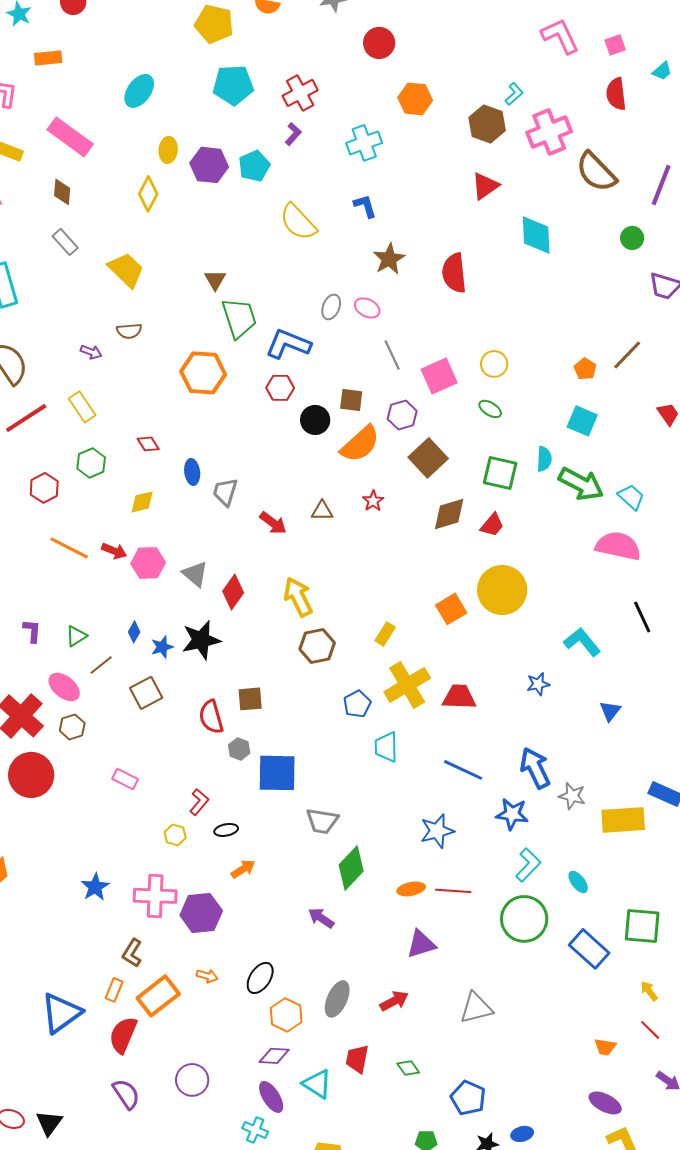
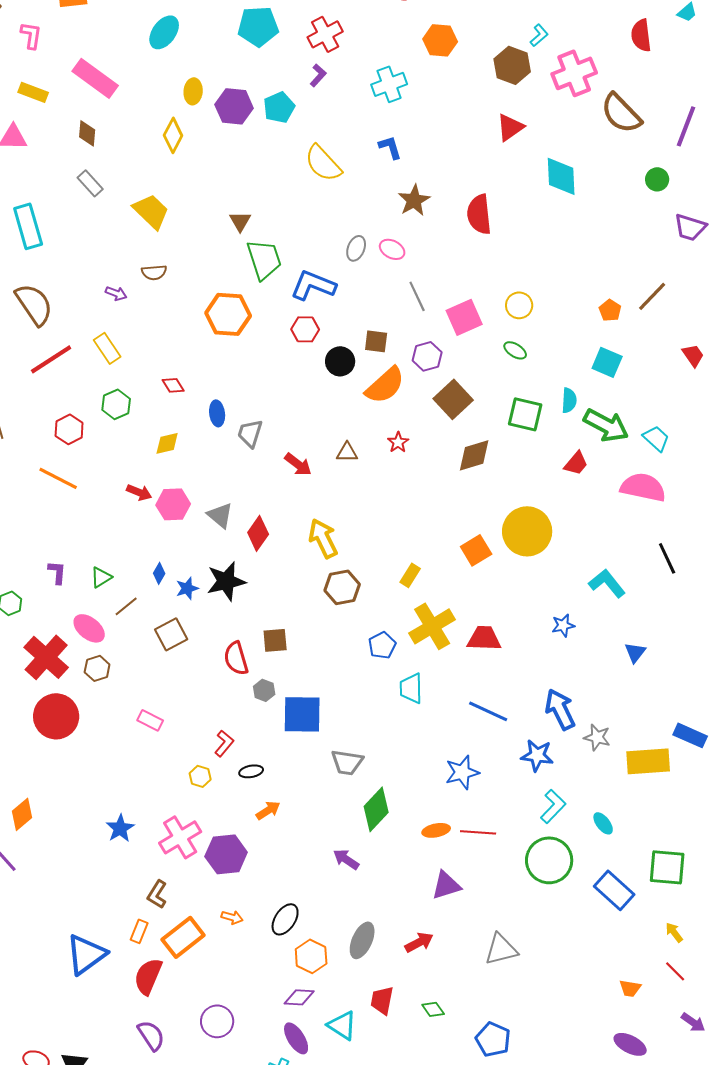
red trapezoid: (492, 525) -> (576, 463), moved
orange line: (69, 548) -> (58, 478), moved
pink cross: (155, 896) -> (180, 837), turned -33

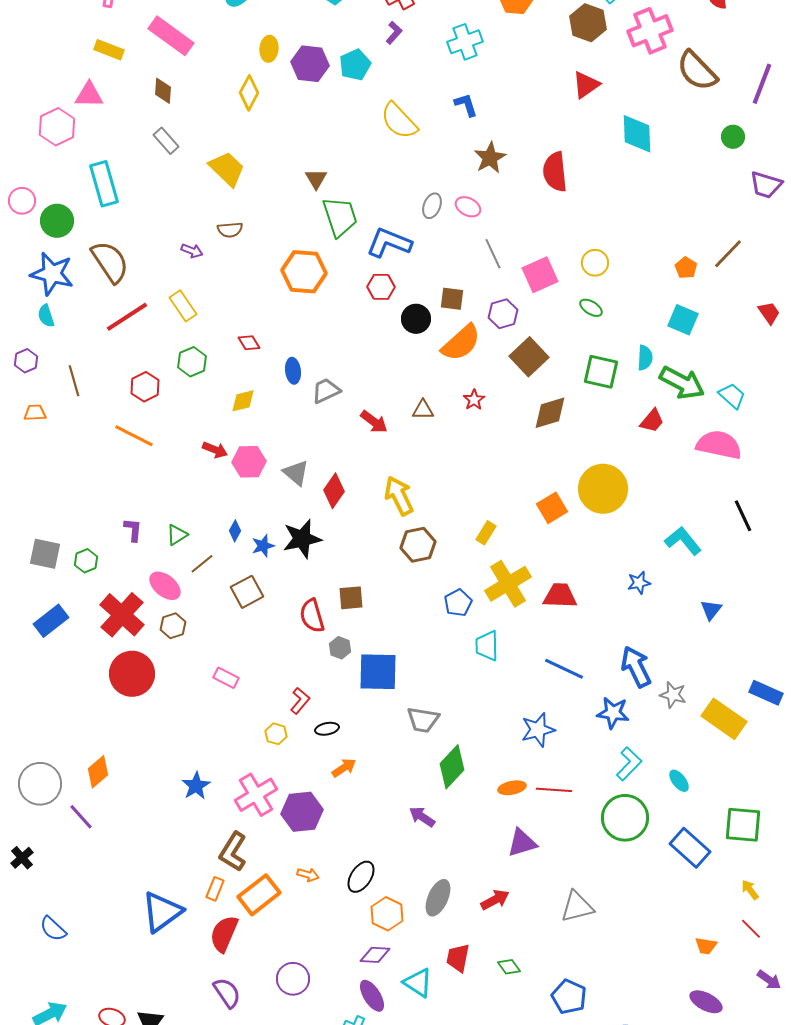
gray trapezoid: (250, 433) -> (326, 391), turned 48
yellow rectangle: (648, 761) -> (724, 719), turned 39
brown L-shape: (157, 894) -> (233, 852), size x1.4

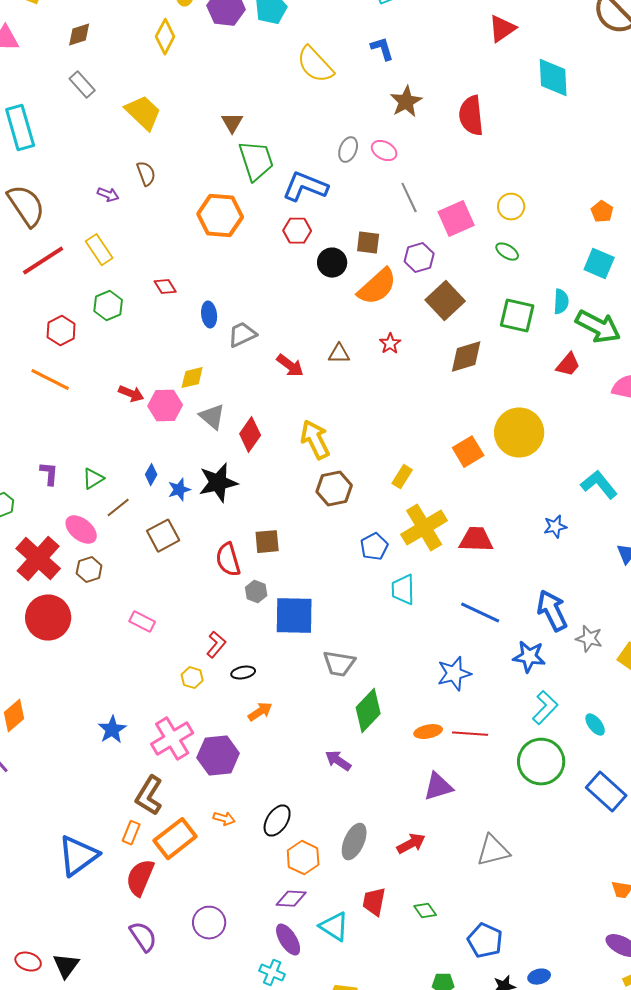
brown diamond: (163, 91) -> (79, 35), turned 68
brown semicircle: (230, 230) -> (146, 174), turned -105
yellow diamond: (243, 401) -> (192, 378), moved

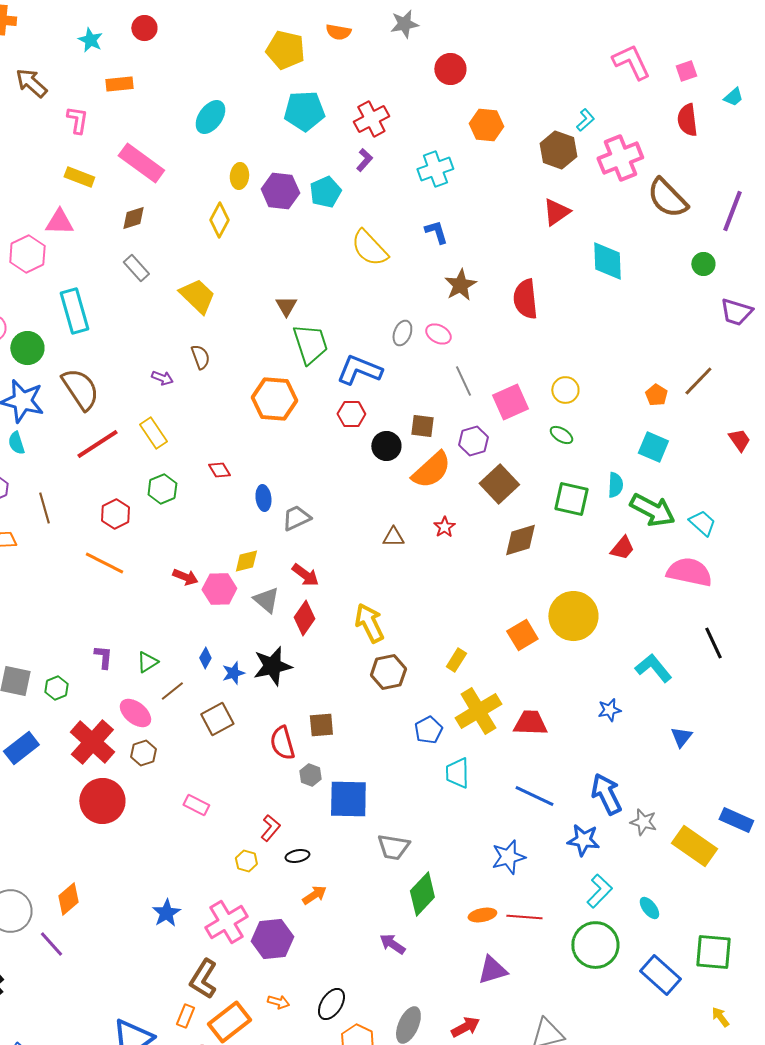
red arrow: (290, 366) -> (305, 575), moved

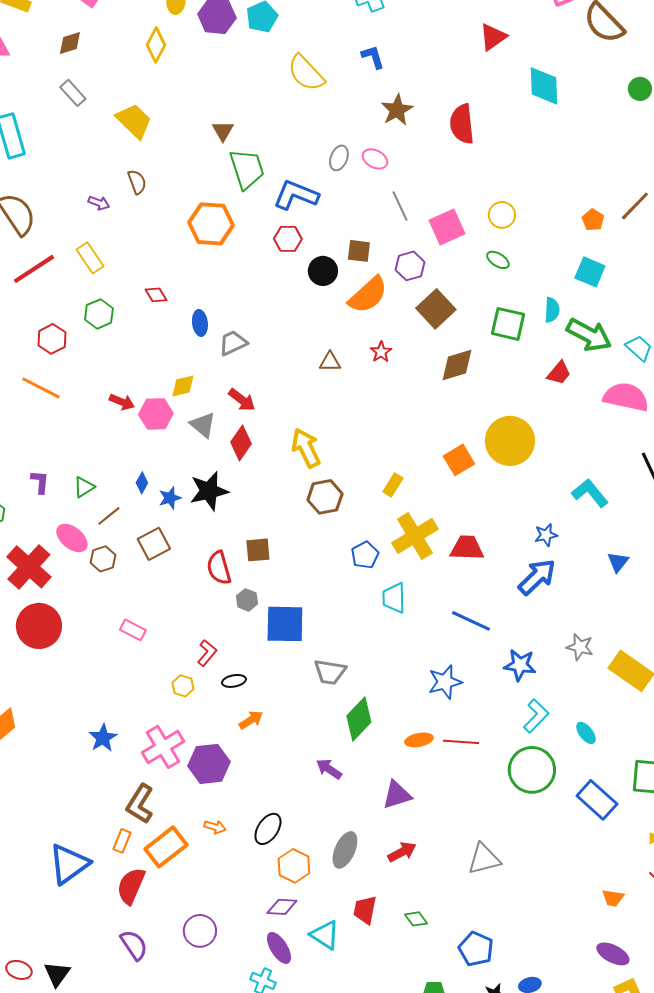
brown hexagon: (143, 753) -> (103, 559), moved
blue arrow: (606, 794) -> (537, 577), moved, turned 72
purple triangle: (492, 970) -> (397, 795), moved

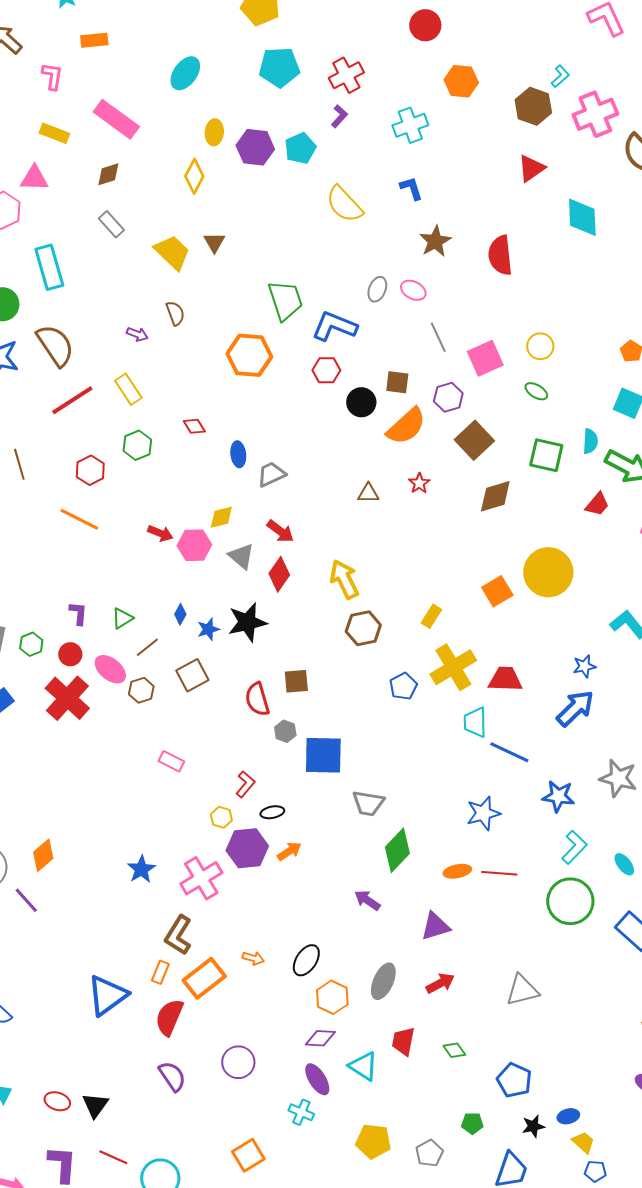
brown triangle: (223, 131) -> (214, 242), moved
cyan trapezoid: (394, 598) -> (475, 722), moved
red circle: (39, 626) -> (70, 654), moved, size x0.5
gray star: (580, 647) -> (618, 778), size x1.4
purple hexagon: (209, 764) -> (247, 848), moved

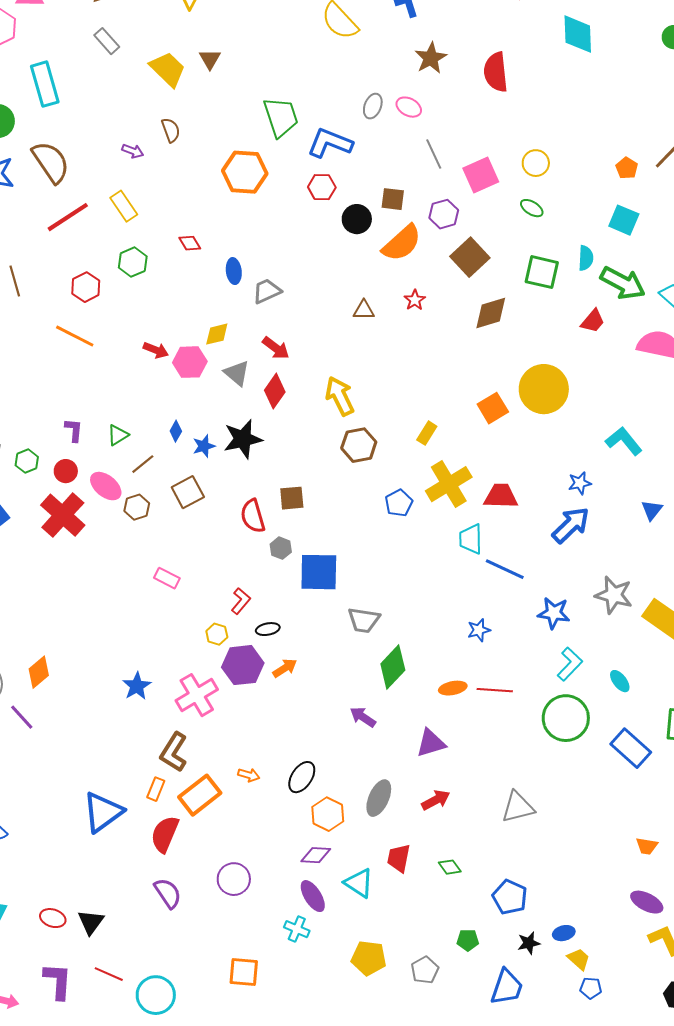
blue star: (483, 813) -> (479, 630), size x0.7
orange square: (248, 1155) -> (244, 972), turned 36

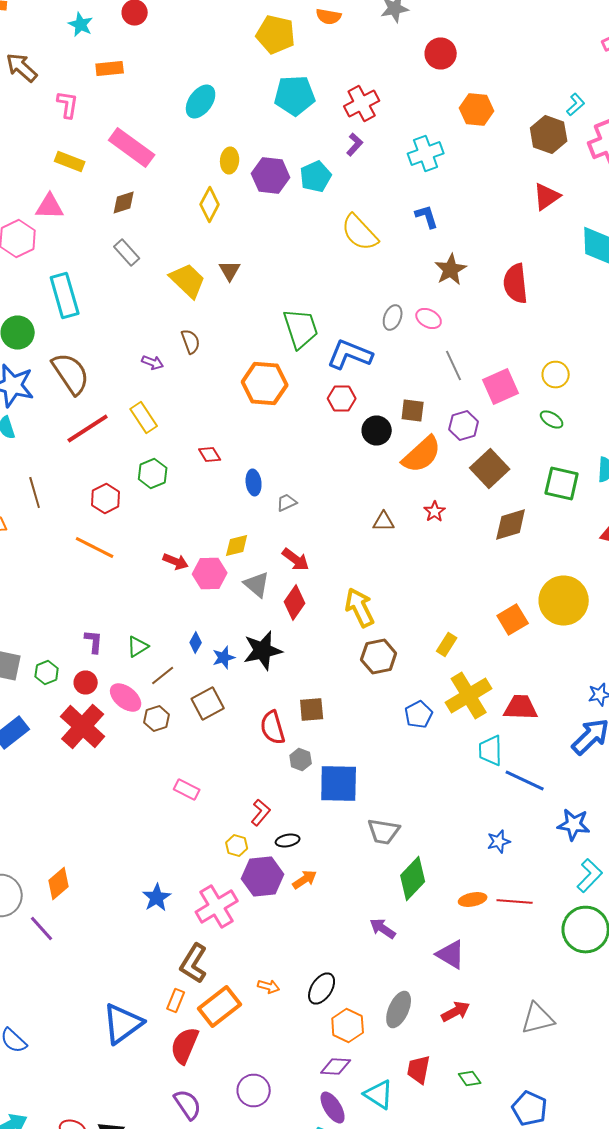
gray trapezoid: (267, 291) -> (287, 502), size x0.7
purple triangle: (431, 743) -> (451, 954), turned 48

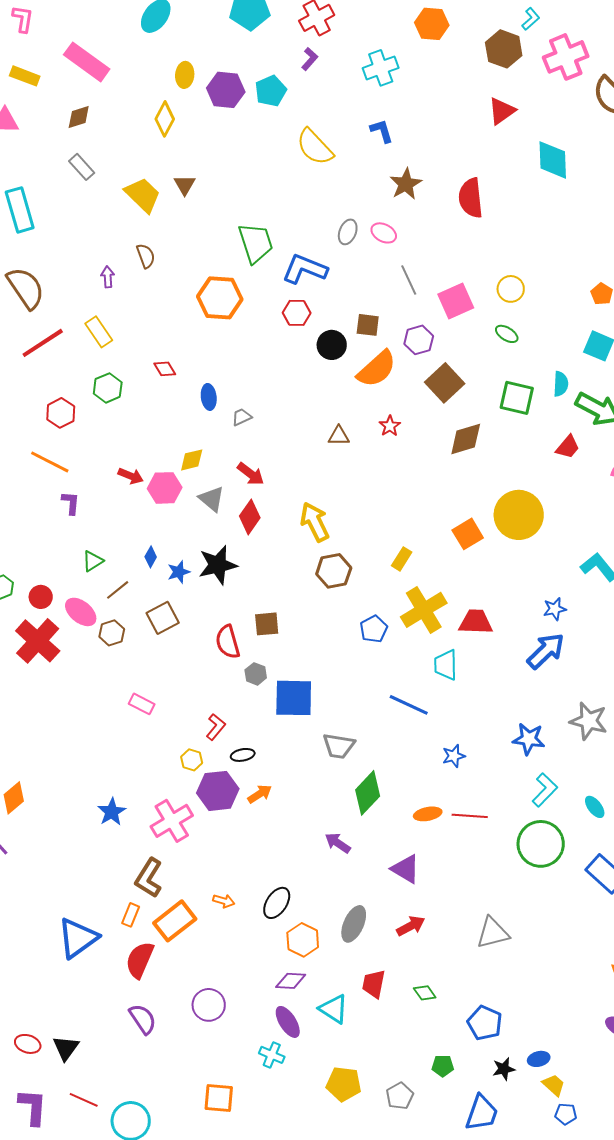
purple arrow: (153, 362) -> (108, 277), turned -115
purple L-shape: (94, 642) -> (71, 503), moved
blue line: (525, 780) -> (409, 705), moved

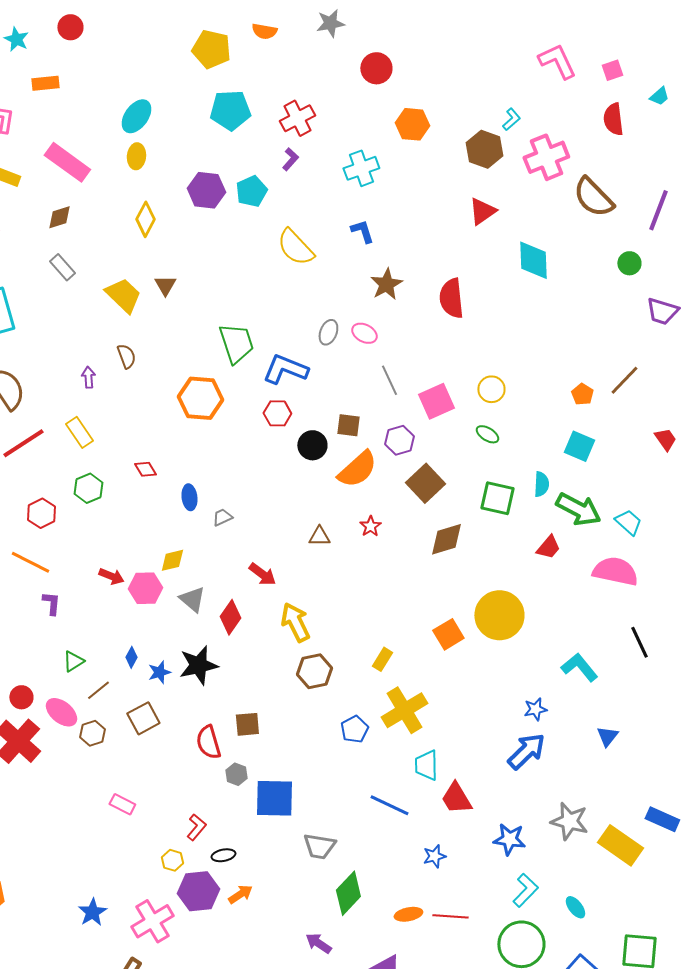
yellow ellipse: (185, 75) -> (136, 156), moved
red arrow: (251, 474) -> (262, 574), moved
red trapezoid: (476, 622) -> (456, 798), moved, turned -123

